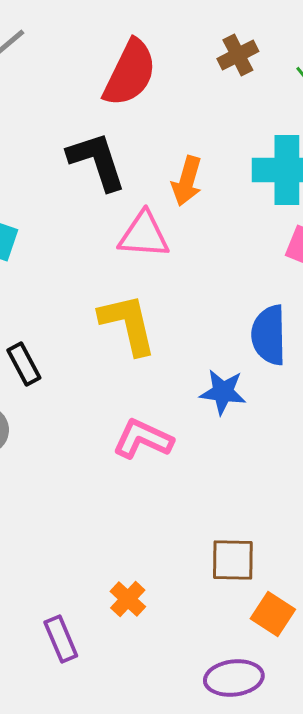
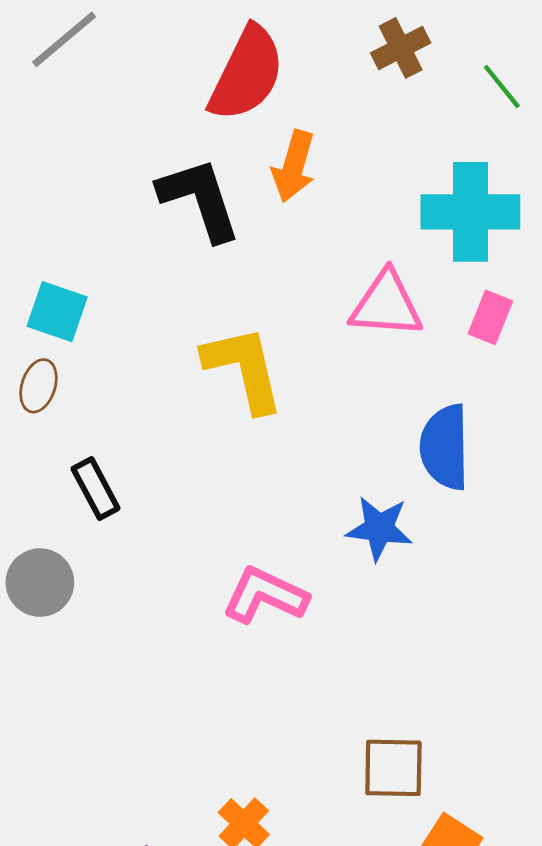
orange arrow: (187, 181) -> (294, 166), moved
pink triangle: (144, 235) -> (386, 305), moved
yellow L-shape: (128, 324) -> (244, 369), moved

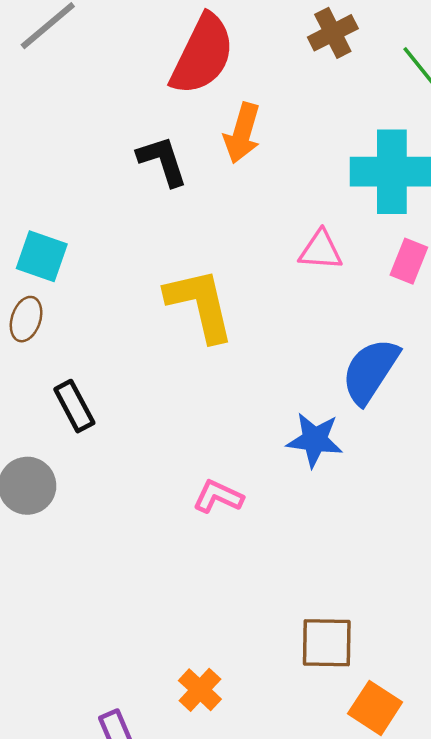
black L-shape: (200, 199) -> (162, 161), size x0.7
pink triangle: (386, 305) -> (321, 250), size x0.7
blue semicircle: (445, 447) -> (370, 371), turned 34
pink L-shape: (265, 595) -> (218, 497), size x0.7

